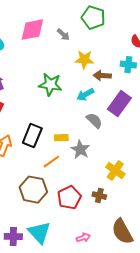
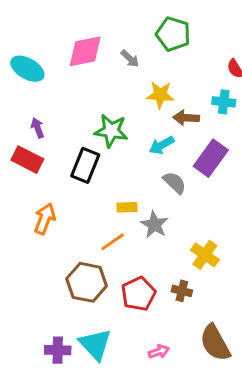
black rectangle: (32, 136) -> (85, 165), moved

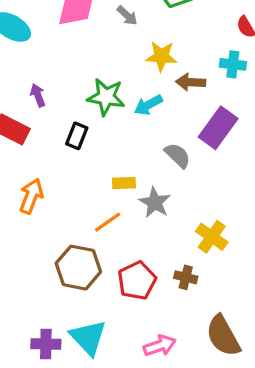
purple arrow: (38, 128) -> (38, 95), moved
cyan arrow: (162, 145) -> (148, 105), moved
black rectangle: (85, 165) -> (77, 136), size x0.7
pink arrow: (159, 352) -> (160, 346), size x1.4

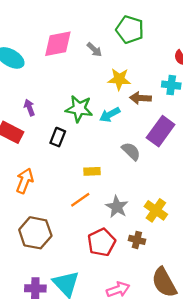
gray star: (155, 203) -> (117, 207), moved
brown hexagon: (78, 268) -> (35, 233), moved

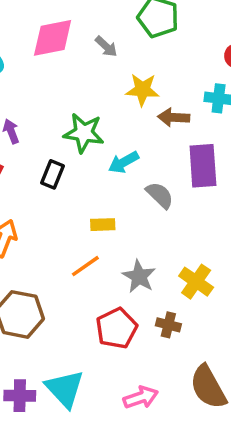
cyan arrow: (110, 115) -> (123, 162), moved
purple rectangle: (161, 131) -> (203, 166), turned -40

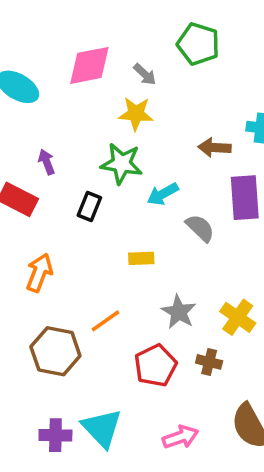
yellow star: (142, 90) -> (136, 114), moved
orange line: (85, 266) -> (105, 321), moved

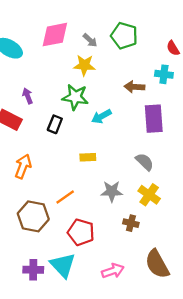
green pentagon: (198, 44) -> (124, 36), moved
gray semicircle: (200, 228) -> (145, 162), moved
gray star: (179, 312) -> (112, 191), turned -30
red pentagon: (155, 366) -> (81, 232), moved, turned -30

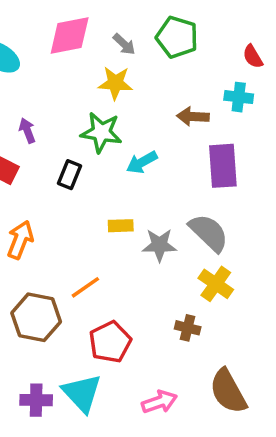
gray semicircle: (145, 162) -> (209, 233), size x1.4
gray star: (112, 191) -> (159, 245), moved
red pentagon: (81, 232) -> (110, 342), turned 30

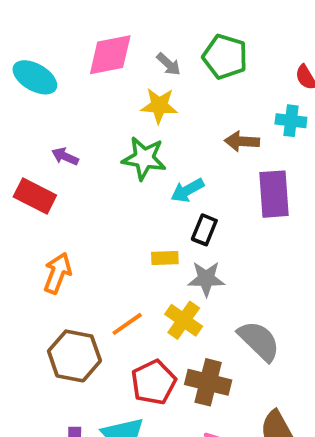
purple arrow: (27, 131) -> (65, 156), turned -45
black rectangle: (70, 175) -> (204, 230), moved
gray semicircle: (209, 233) -> (259, 341), moved
yellow cross: (216, 284) -> (184, 320), moved
brown cross: (188, 328) -> (208, 382), moved, size x1.6

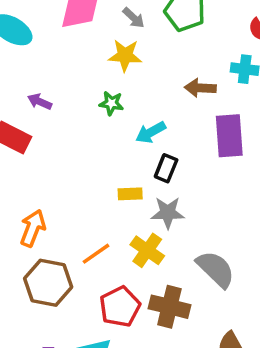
green star: (144, 158) -> (111, 103), size x0.6
orange arrow: (58, 273) -> (33, 228), moved

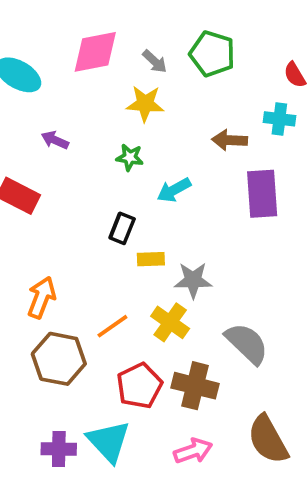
purple arrow: (40, 102) -> (55, 140), moved
black rectangle: (166, 168) -> (122, 228), moved

